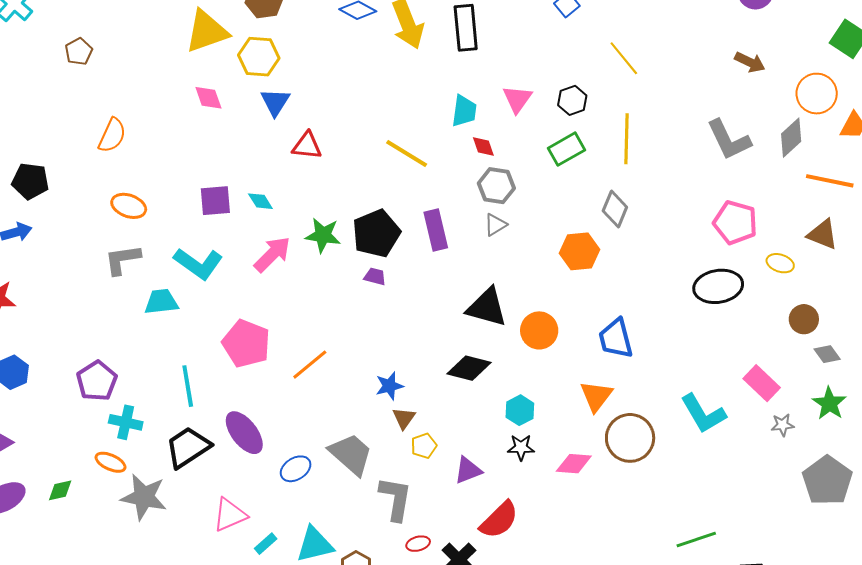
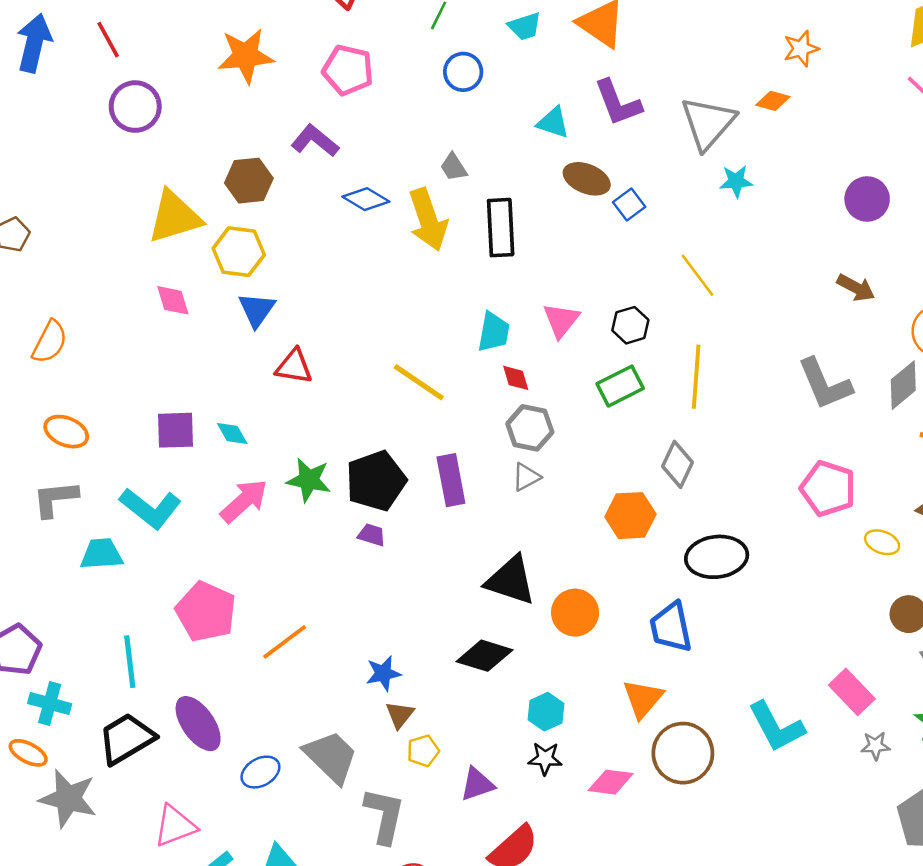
black ellipse: (718, 286) -> (717, 557), moved

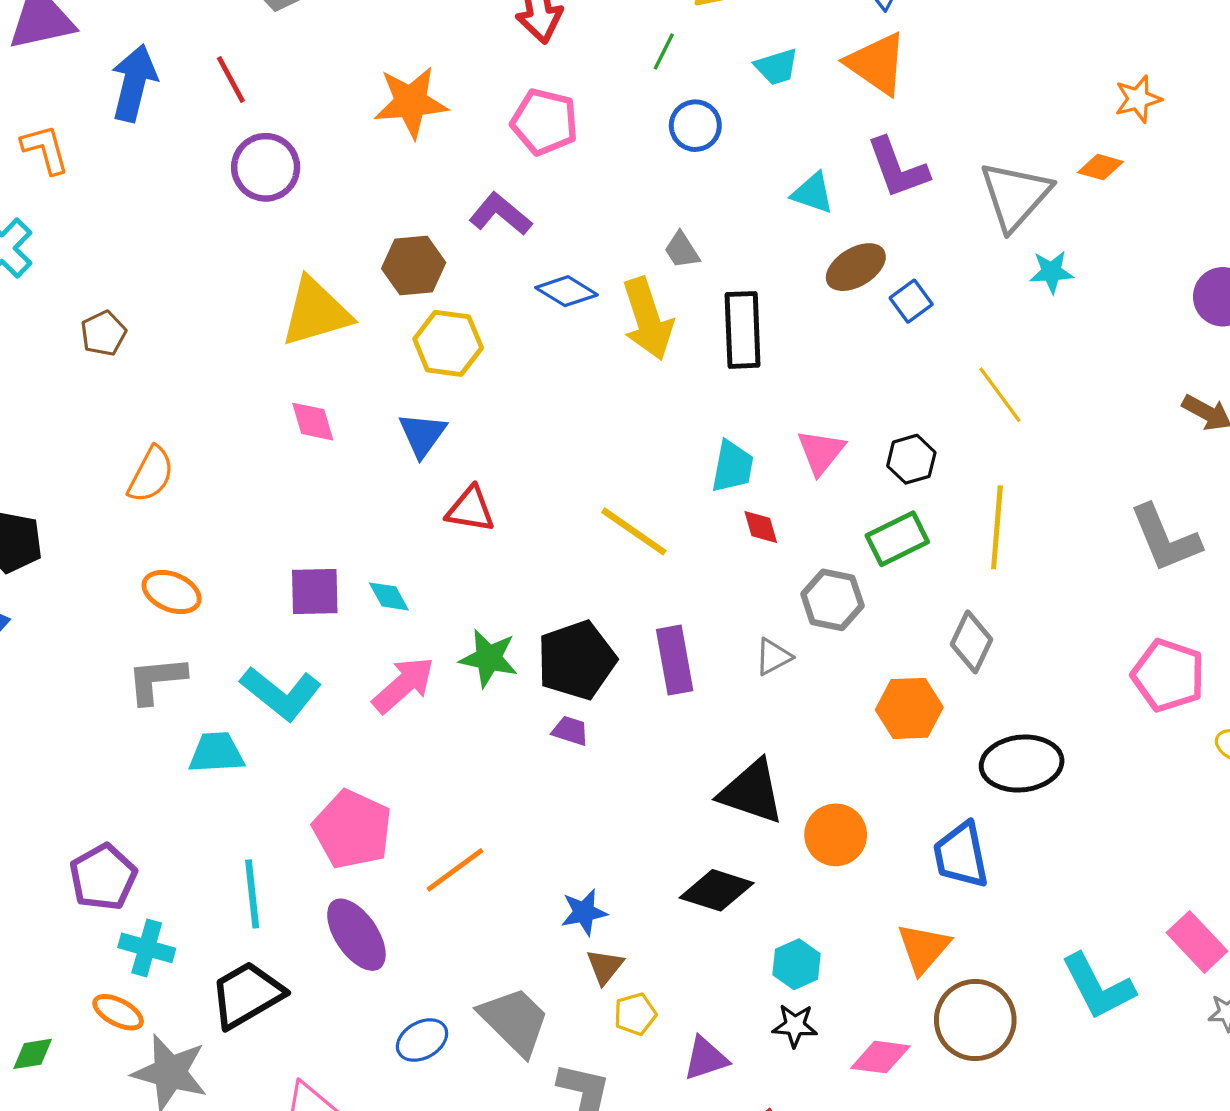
brown ellipse: (587, 179) -> (856, 267), turned -54
yellow hexagon: (239, 252) -> (448, 343), moved
gray hexagon: (530, 428) -> (832, 600), moved
purple ellipse: (198, 724) -> (356, 935), moved

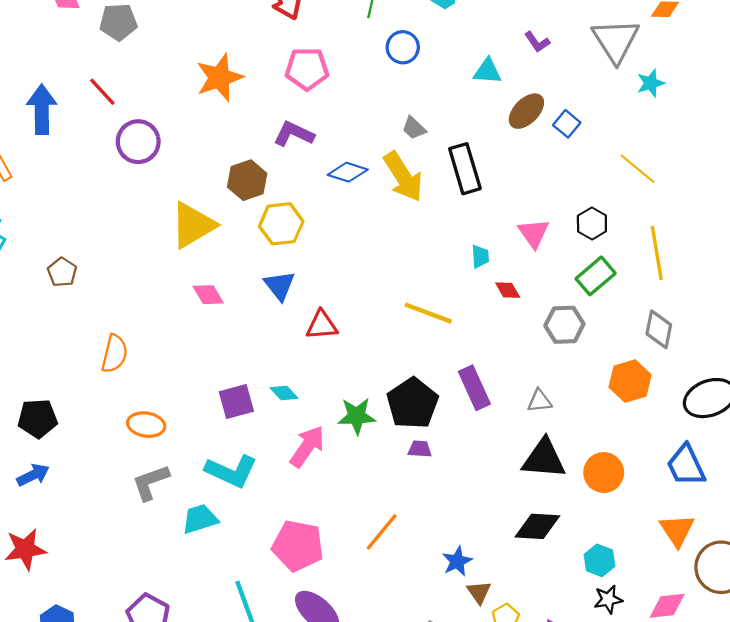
purple L-shape: (898, 168) -> (537, 42), size x0.6
cyan trapezoid: (732, 467) -> (480, 257), size x0.7
gray triangle: (773, 657) -> (540, 401), moved, turned 36
orange line: (455, 870) -> (382, 532), moved

